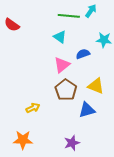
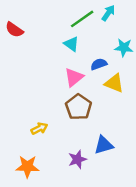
green line: (69, 16) -> (82, 19), turned -40
yellow triangle: (96, 86) -> (114, 83), moved
blue triangle: (87, 110) -> (104, 145), moved
purple star: (72, 143) -> (77, 159), moved

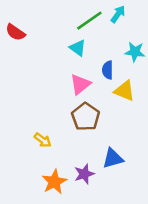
blue semicircle: (99, 64) -> (108, 70), turned -70
yellow arrow: (39, 128) -> (43, 140), turned 63
orange star: (27, 167) -> (54, 182), moved, turned -30

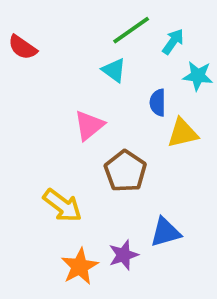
cyan arrow: (118, 14) -> (173, 42), moved
pink triangle: (80, 84) -> (89, 125), moved
yellow triangle: (124, 91) -> (183, 133), turned -35
yellow arrow: (43, 140) -> (62, 205), size x1.5

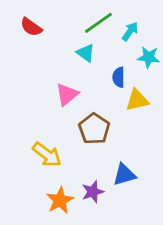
red semicircle: (22, 47) -> (31, 27), moved

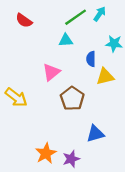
cyan arrow: (130, 31) -> (100, 14), moved
cyan triangle: (86, 53) -> (66, 40), turned -40
yellow arrow: (47, 155) -> (16, 97), moved
purple star: (93, 192) -> (71, 159), moved

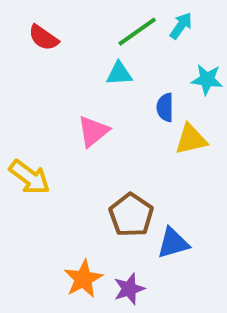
brown pentagon: (72, 98) -> (131, 215), moved

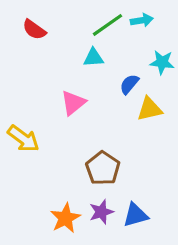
cyan arrow: (181, 26) -> (142, 20), turned 45
blue semicircle: (165, 107) -> (129, 84), turned 40
blue triangle: (173, 243) -> (136, 215), moved
purple star: (129, 289) -> (101, 212), moved

